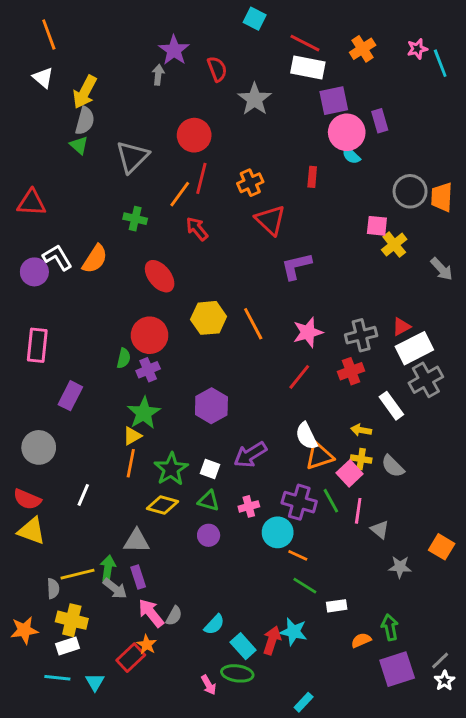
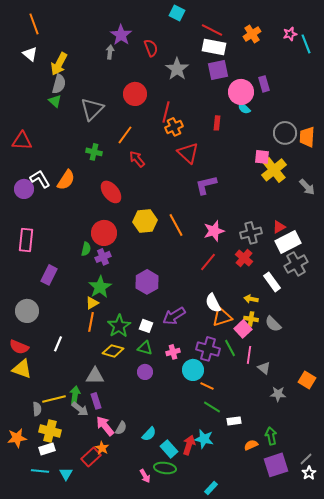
purple square: (334, 101) -> (218, 70), moved
red line: (201, 178) -> (166, 112), moved
yellow cross: (394, 245) -> (274, 170), size x1.4
red cross: (351, 371) -> (244, 258), turned -30

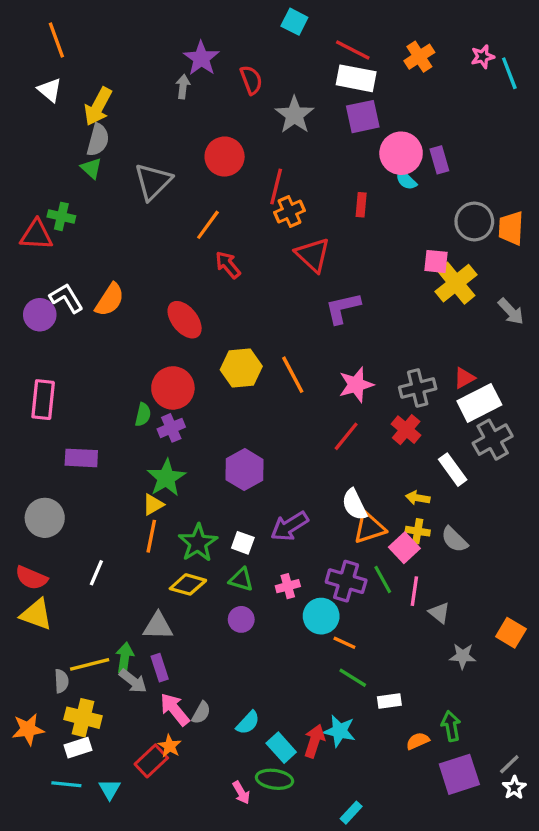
purple rectangle: (264, 84) -> (439, 160), moved
green cross: (94, 152) -> (61, 216), moved
purple rectangle: (49, 275) -> (81, 458), turned 66

